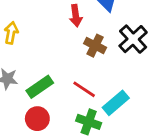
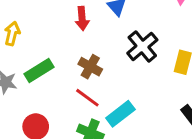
brown cross: (95, 46) -> (90, 67), moved
green rectangle: (40, 87) -> (39, 71), moved

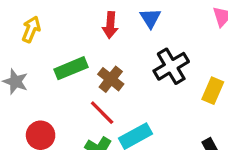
green rectangle: (39, 71) -> (71, 68), moved

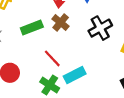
brown cross: (111, 79) -> (61, 23), moved

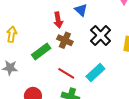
cyan rectangle: (75, 75) -> (95, 73), moved

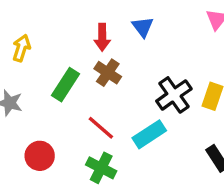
black cross: (101, 35) -> (174, 95), moved
green rectangle: (41, 51) -> (65, 85), turned -30

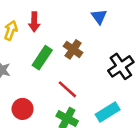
red arrow: (102, 37) -> (34, 22), moved
cyan rectangle: (149, 134) -> (108, 112), moved

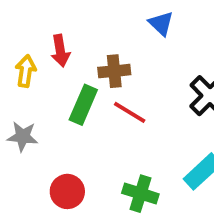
brown cross: (73, 49) -> (114, 71), moved, turned -30
red line: (67, 89) -> (130, 112), moved

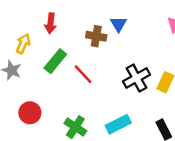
yellow arrow: (26, 71) -> (23, 44), moved
brown cross: (114, 71) -> (96, 36), moved

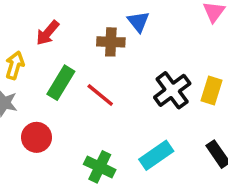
red arrow: (51, 23) -> (48, 33), turned 42
red circle: (30, 113) -> (37, 137), moved

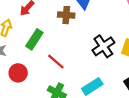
red line: (100, 95) -> (56, 62), moved

